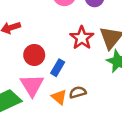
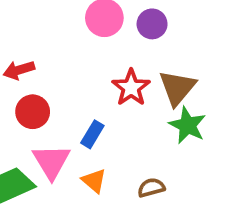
red circle: (34, 55) -> (33, 112), moved
brown semicircle: (78, 92) -> (151, 188), moved

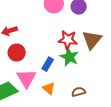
red star: (131, 88) -> (68, 40), turned -30
green star: (187, 125) -> (69, 57), moved

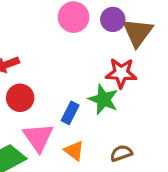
red star: (68, 40) -> (121, 73), moved
brown triangle: (92, 40) -> (138, 32), moved

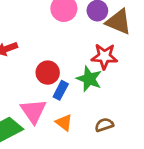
brown triangle: (138, 32) -> (119, 22), turned -44
red circle: (20, 98) -> (48, 73), moved

